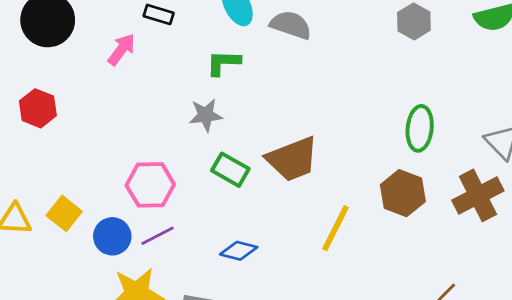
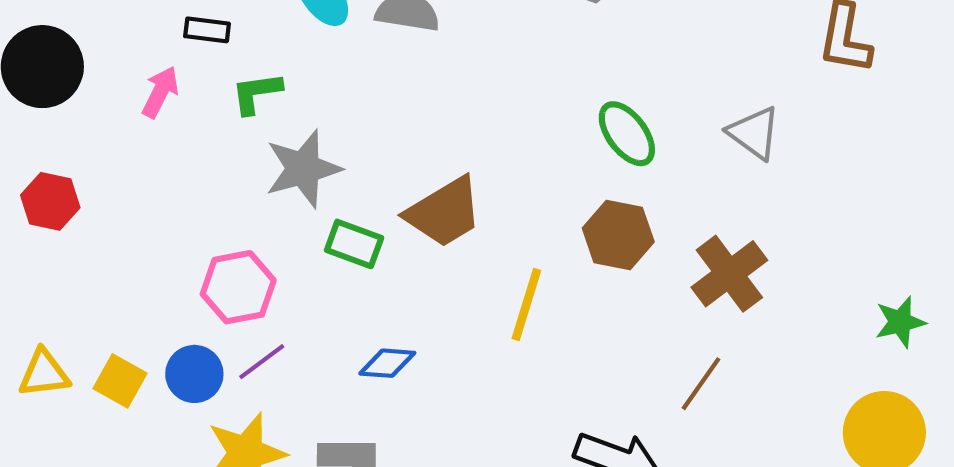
green L-shape: (223, 63) -> (256, 93), moved
gray star: (206, 115) -> (303, 169), size x1.5
green ellipse: (420, 128) -> (627, 134), turned -33
brown cross: (478, 195) -> (729, 274), moved
yellow square: (64, 213) -> (120, 381), moved

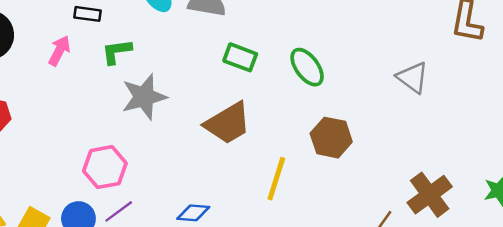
green ellipse: (627, 134) -> (307, 67), moved
green rectangle: (354, 244) -> (240, 57), moved
brown cross: (729, 274) -> (430, 195), moved

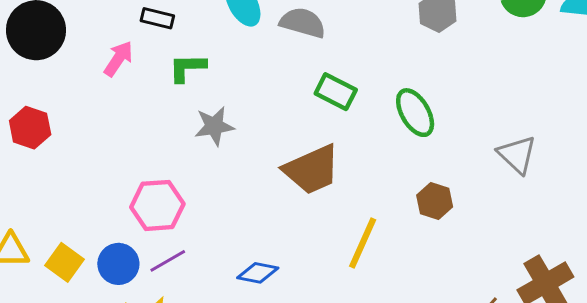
gray triangle: (413, 77) -> (517, 155), moved
gray star: (144, 97) -> (214, 126), size x0.7
brown hexagon: (331, 138) -> (435, 201), size x0.7

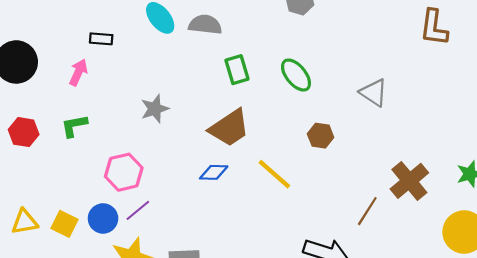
green L-shape: (187, 68) -> (74, 126), moved
green rectangle: (336, 92) -> (237, 70), turned 56
yellow line: (363, 243) -> (274, 174), turned -63
blue diamond: (258, 273) -> (214, 172), moved

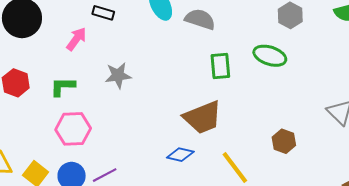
green ellipse: (296, 75) -> (270, 56), moved, turned -44
gray star: (155, 109) -> (118, 75), moved
pink hexagon: (124, 172) -> (73, 129), moved

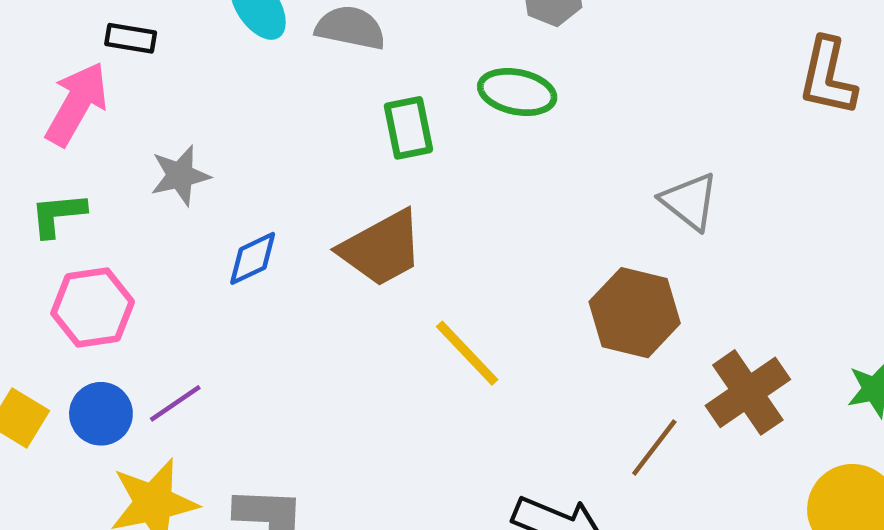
pink arrow: (76, 39) -> (77, 104), size x1.5
brown hexagon: (284, 141) -> (635, 313), moved, size x1.6
blue diamond: (180, 155) -> (253, 258), moved, turned -32

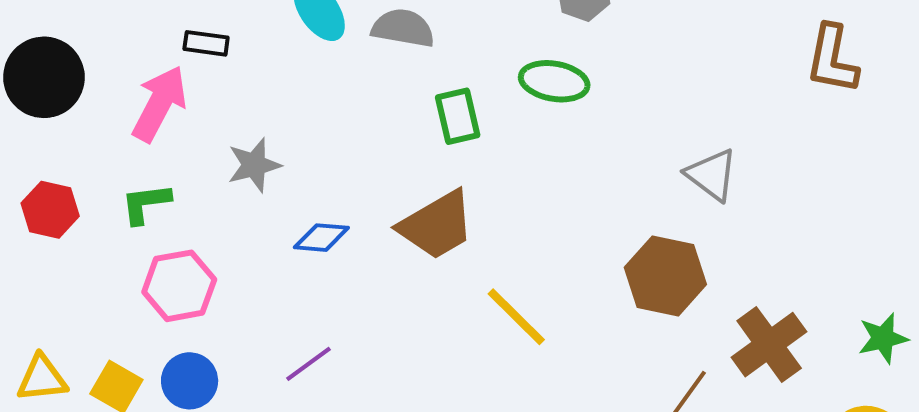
blue diamond: (253, 258) -> (321, 238), turned 32
purple line: (175, 403) -> (308, 364), moved

